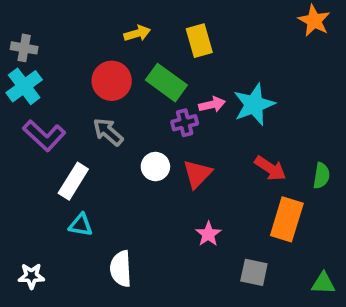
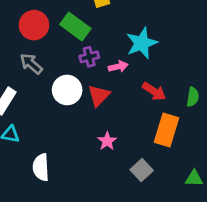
pink arrow: (212, 104) -> (118, 67), moved
white circle: (155, 167) -> (67, 90), size x1.4
gray square: (254, 272) -> (142, 170), turned 35

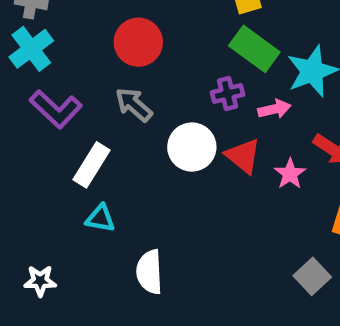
green rectangle: (75, 26) -> (254, 49), moved
red triangle: (99, 96) -> (243, 156), turned -35
pink star: (107, 141) -> (290, 174), moved

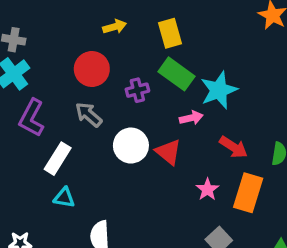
purple cross: (228, 93) -> (137, 90), moved
purple L-shape: (56, 109) -> (32, 118), turned 75
pink star: (290, 174) -> (207, 189), moved

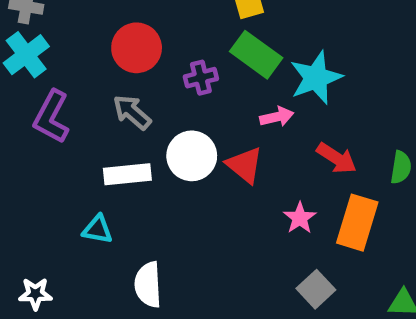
white rectangle: (58, 159) -> (127, 174), moved, turned 52

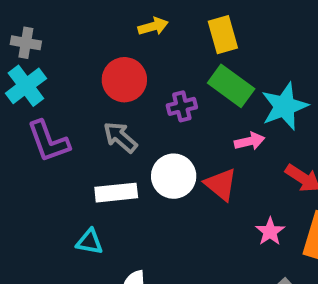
purple L-shape: (51, 117) -> (48, 141), turned -48

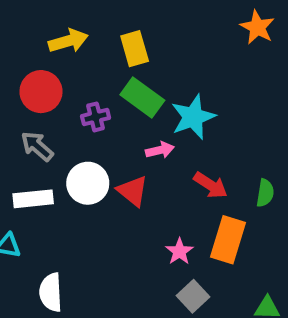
yellow arrow: (153, 26) -> (68, 41), size x1.4
pink star: (270, 232) -> (179, 251), moved

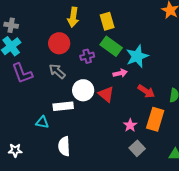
yellow arrow: (68, 41) -> (73, 17), turned 114
white rectangle: (33, 199) -> (63, 106), moved

